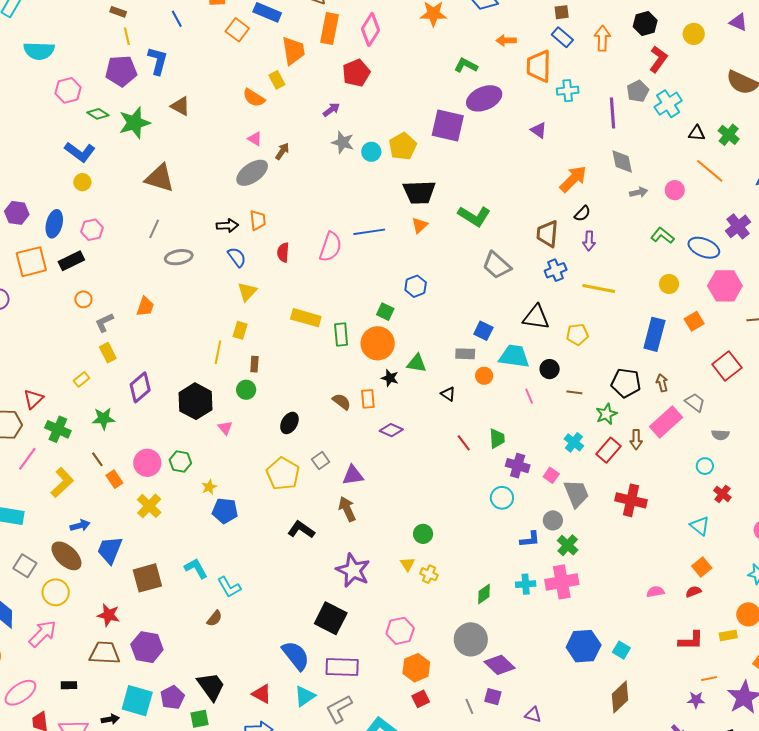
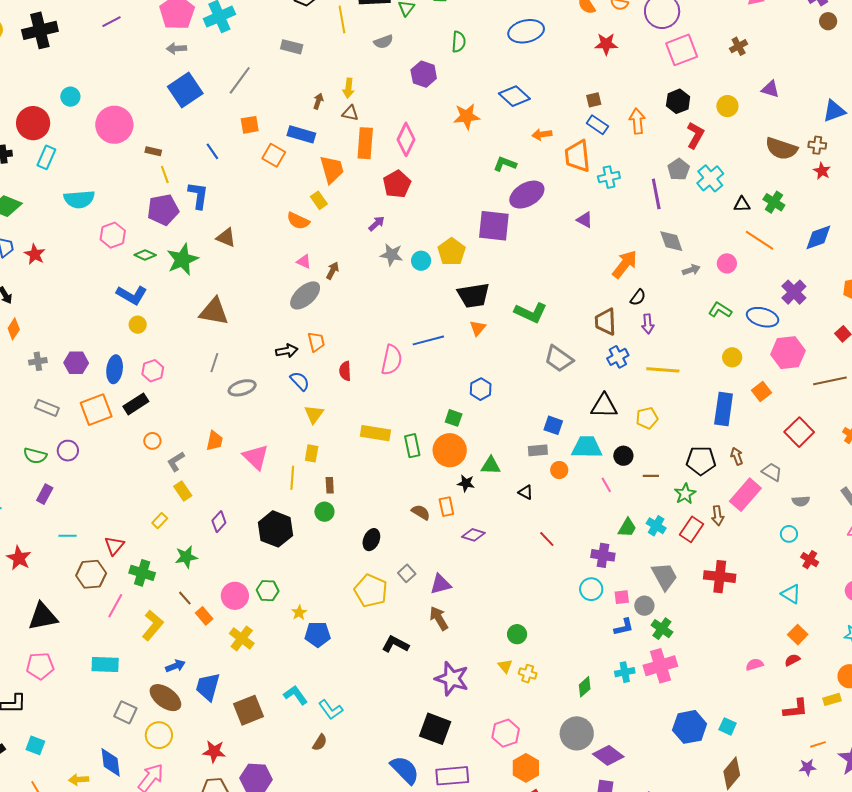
purple diamond: (140, 387) -> (219, 522), size x0.7
pink triangle: (225, 428) -> (256, 457), moved, size x1.8
green trapezoid: (497, 438) -> (627, 528), moved, turned 40
pink square: (551, 475) -> (622, 597), moved, turned -35

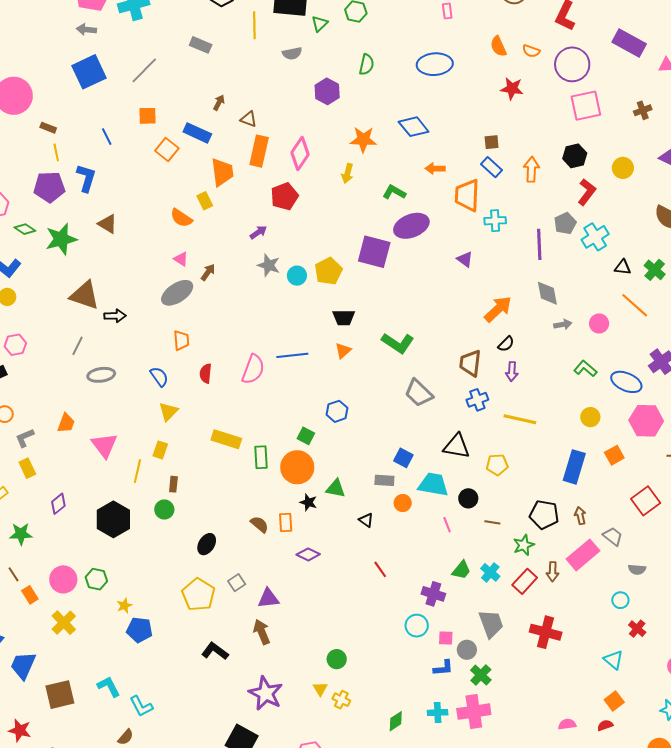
yellow arrow: (348, 88) -> (347, 173), moved
black trapezoid: (473, 295) -> (344, 318), size x0.7
black arrow: (287, 351) -> (115, 316), moved

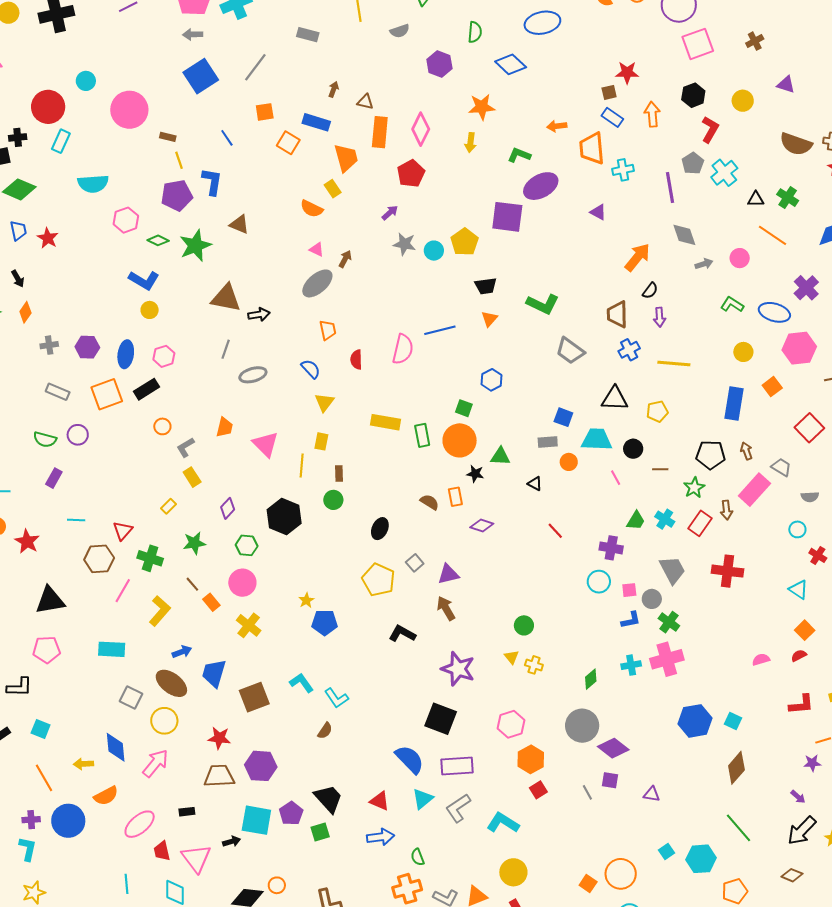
red star: (512, 89) -> (627, 73), moved
blue diamond: (414, 127) -> (511, 64), moved
green hexagon: (96, 579) -> (247, 545), moved

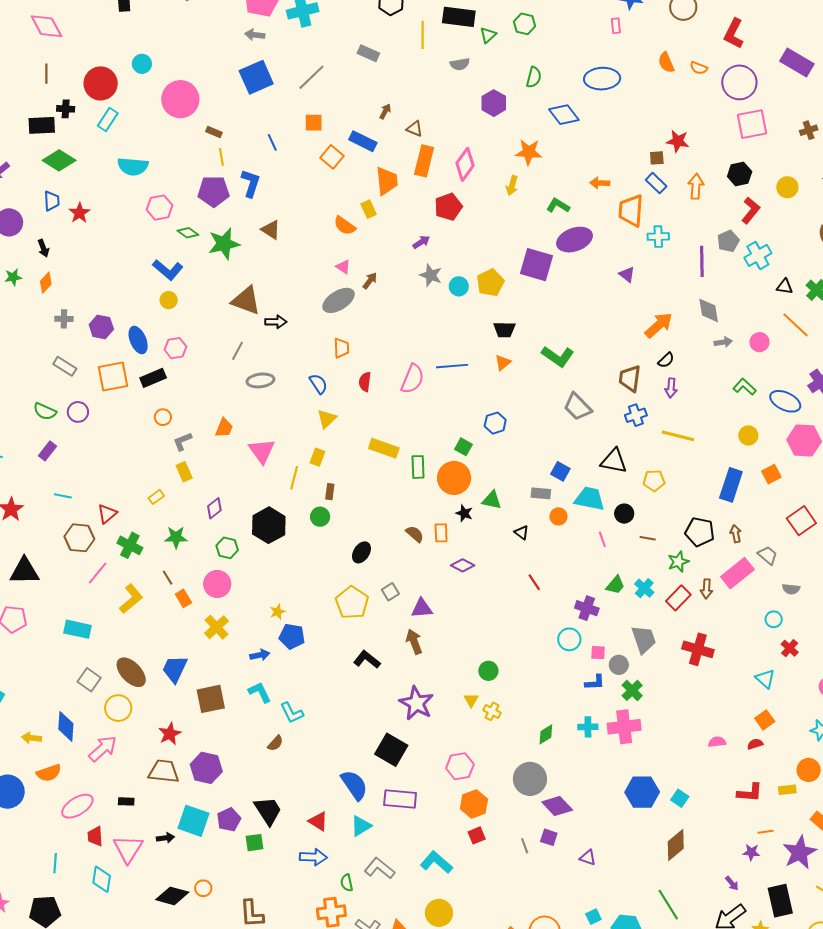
blue ellipse: (126, 354) -> (138, 340), turned -40
blue arrow: (182, 652) -> (260, 655), moved
red star: (219, 738) -> (170, 734), turned 30
gray L-shape: (458, 808) -> (379, 868), moved, turned 64

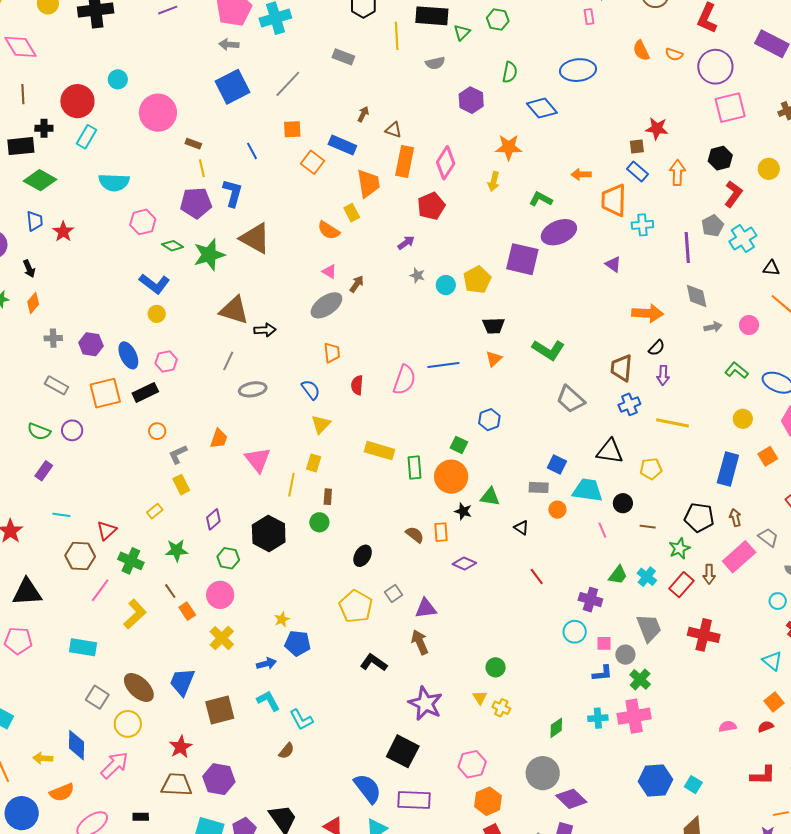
brown triangle: (271, 230) -> (255, 238), size x1.6
gray star: (431, 275) -> (417, 275), size x0.7
orange arrow: (659, 325) -> (648, 313), turned 48

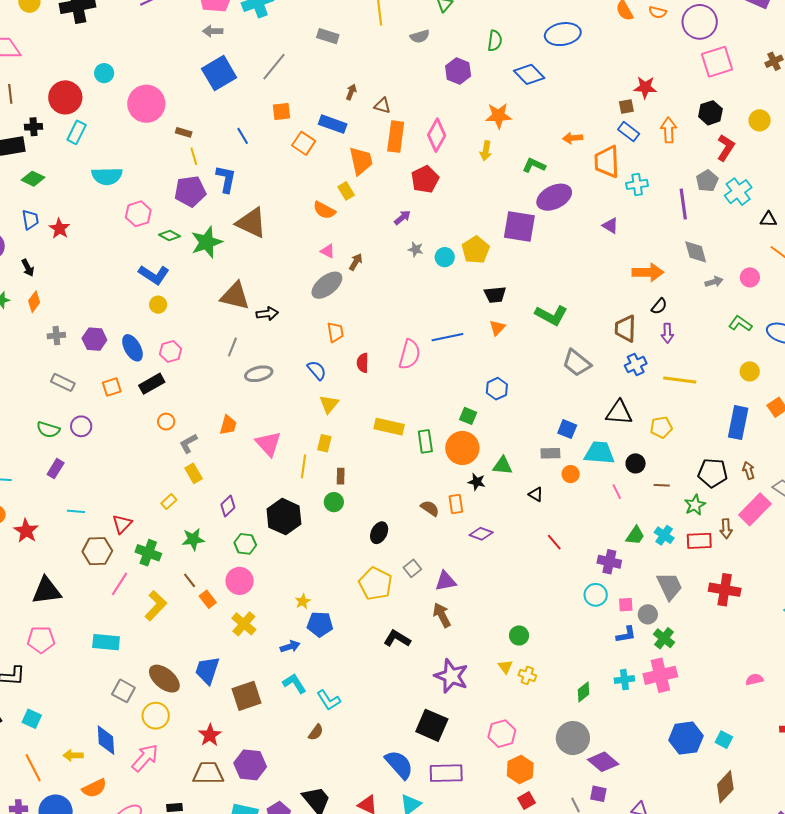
green diamond: (40, 180) -> (33, 179), size x0.7
orange square: (105, 393) -> (112, 387), size x0.6
red rectangle: (681, 585) -> (699, 541), turned 50

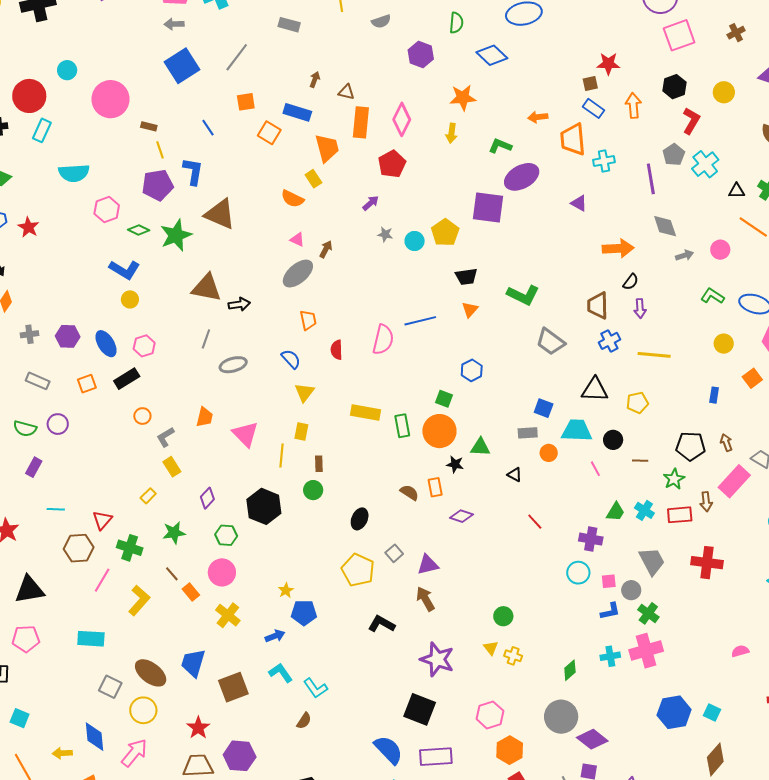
blue rectangle: (738, 423) -> (714, 395), size x0.5

